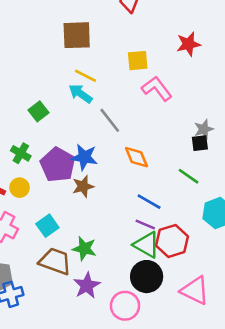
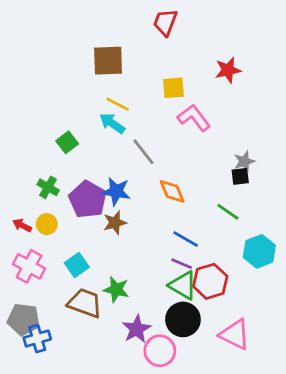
purple star: (87, 285) -> (137, 329), moved

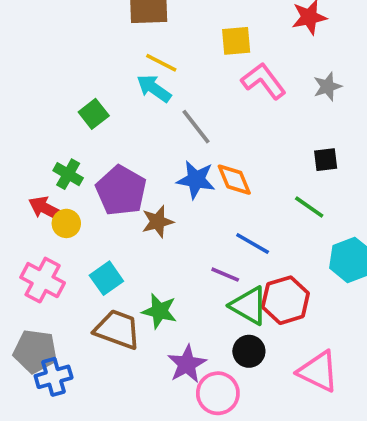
gray star: (244, 161) -> (327, 86), moved
blue star: (116, 191) -> (196, 180), moved
red arrow: (22, 225) -> (46, 209), moved, size x1.4
purple line: (182, 264) -> (225, 275), moved
black circle: (183, 319) -> (249, 351), size x0.7

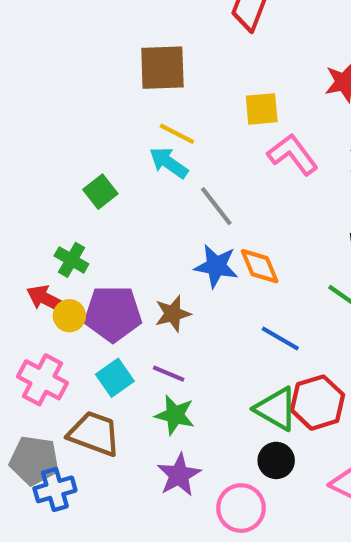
purple pentagon: (121, 191) -> (113, 314), moved, turned -30
purple line: (225, 275) -> (169, 374), moved
brown trapezoid: (117, 329) -> (94, 434), moved
purple star: (187, 364) -> (179, 475), moved

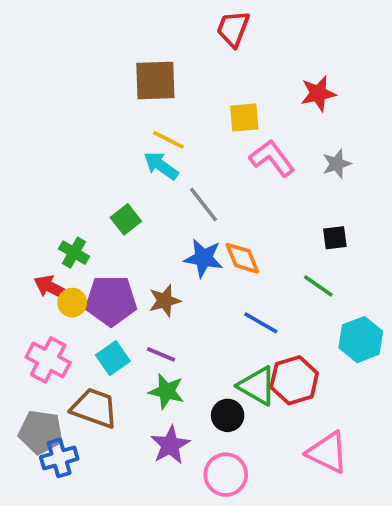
green square: (100, 192) -> (126, 219), moved
black circle: (276, 460) -> (228, 415), moved

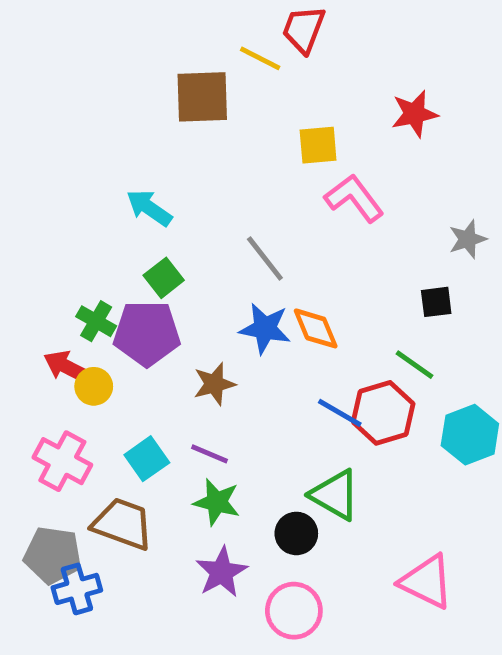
yellow line: (168, 140) -> (260, 58), moved
gray star: (337, 164) -> (468, 239), moved
cyan arrow: (161, 166) -> (149, 208), moved
purple pentagon: (111, 301) -> (147, 333), moved
red hexagon: (294, 380) -> (383, 413), moved

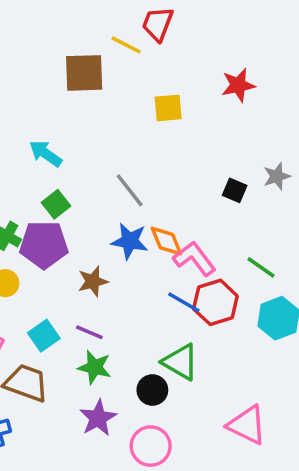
pink L-shape: (354, 198) -> (194, 259), moved
black square: (436, 302) -> (235, 190), moved, turned 30
green line: (414, 365) -> (261, 267), moved

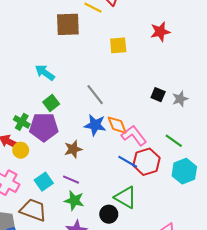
gray star: (277, 176) -> (180, 99), moved

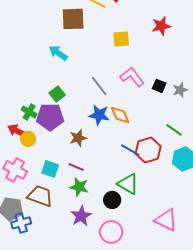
cyan arrow: (45, 73) -> (58, 53), moved
pink L-shape: (134, 136) -> (132, 77), moved
cyan square: (44, 182) -> (50, 169), turned -36

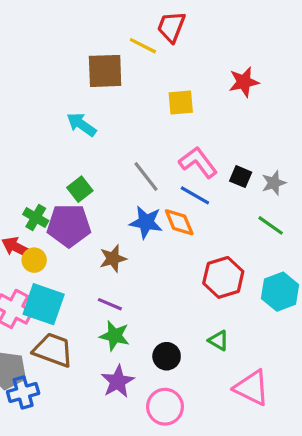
green line: (174, 130) -> (271, 225), moved
blue line: (130, 150) -> (195, 195), moved
cyan square: (50, 169) -> (44, 304), moved, size x1.5
green triangle: (128, 184) -> (219, 340), moved, size x0.6

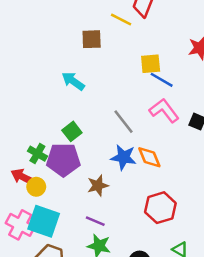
brown square: (105, 71) -> (92, 39), size x0.7
blue line: (195, 195) -> (162, 80), moved
red hexagon: (223, 277) -> (160, 208), moved

